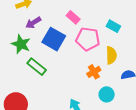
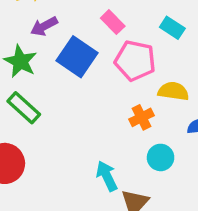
cyan rectangle: (113, 26) -> (172, 28), moved
yellow semicircle: (111, 55) -> (173, 91), turned -84
green rectangle: (37, 67) -> (24, 108), moved

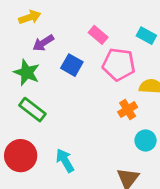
blue square: (77, 57) -> (72, 65), size x0.7
cyan arrow: (107, 176) -> (65, 161), moved

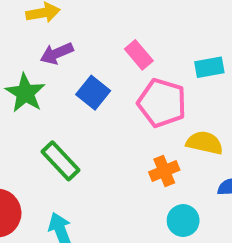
cyan rectangle: (146, 36) -> (209, 67), turned -48
green rectangle: (32, 110) -> (61, 161), moved

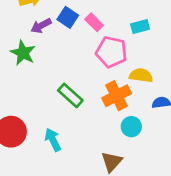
blue square: (93, 93) -> (68, 17), moved
green rectangle: (61, 161) -> (70, 95), moved
orange cross: (164, 171) -> (117, 96), size x1.5

